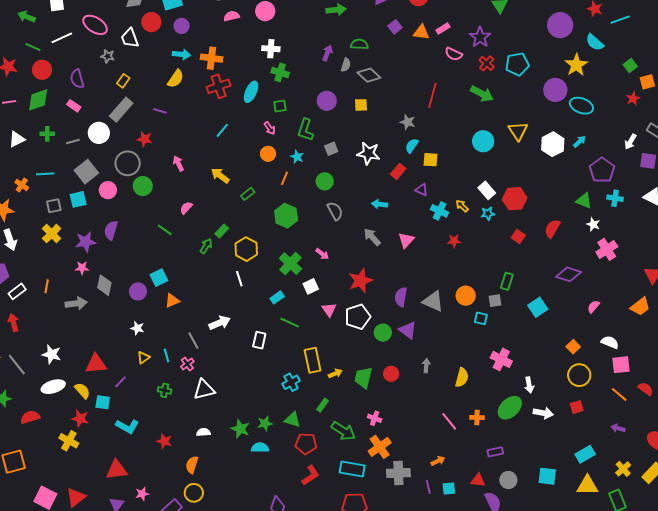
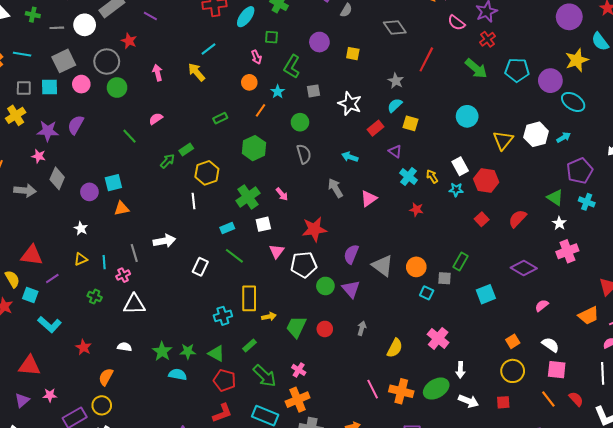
cyan pentagon: (517, 64) -> (517, 70), moved
gray diamond: (369, 75) -> (395, 28), moved
yellow triangle: (518, 131) -> (503, 140), moved
yellow arrow: (220, 175) -> (196, 72), moved
orange cross: (477, 418) -> (401, 391), size x1.6

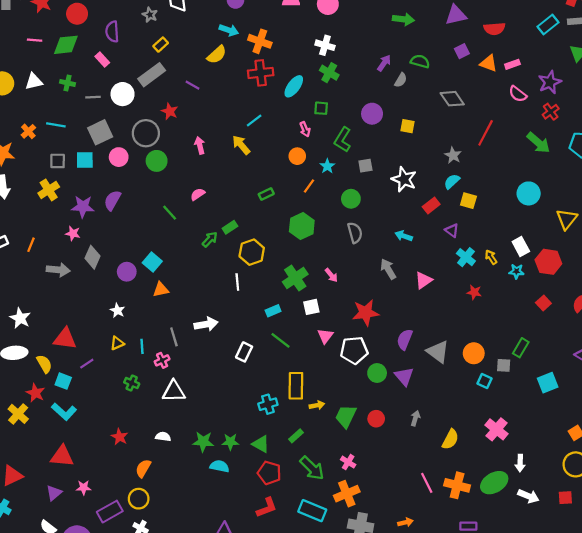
cyan square: (113, 183) -> (152, 262), turned -36
cyan L-shape: (50, 325) -> (64, 412), moved
green star: (162, 351) -> (203, 442), turned -30

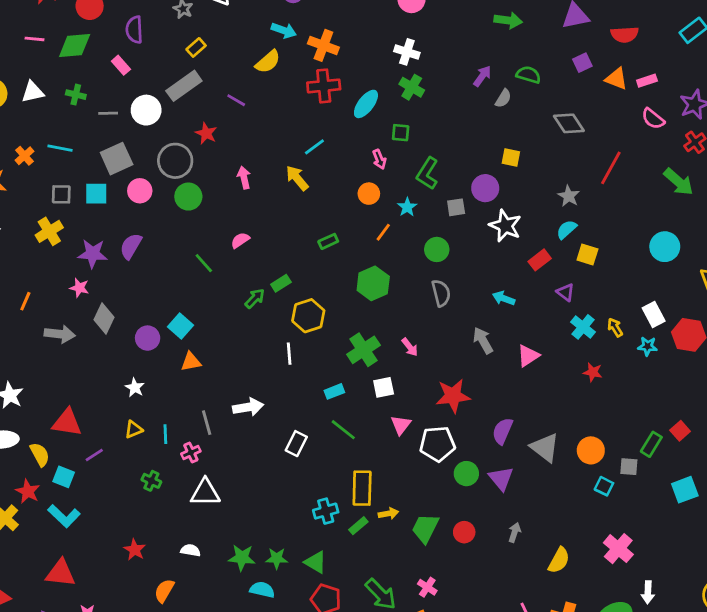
purple circle: (372, 114) -> (485, 188), moved
red square: (543, 303) -> (680, 431), moved
green rectangle: (296, 436) -> (358, 526), moved

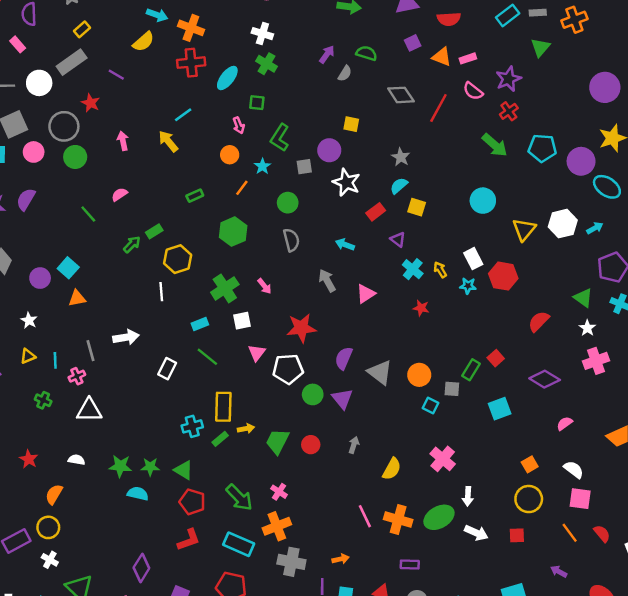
red line: (611, 168) -> (438, 108), moved

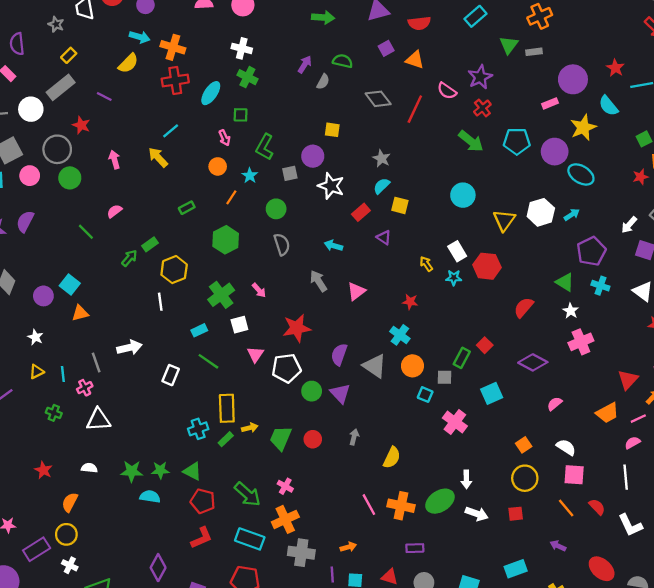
gray rectangle: (538, 13) -> (534, 52), moved
pink rectangle: (468, 58) -> (550, 103), moved
cyan cross: (413, 269) -> (400, 335), moved
pink cross: (443, 459) -> (455, 422), moved

